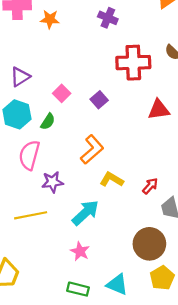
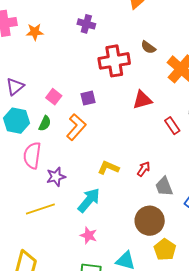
purple square: (99, 100) -> (88, 98), turned 35
orange L-shape: (92, 150) -> (76, 127), moved

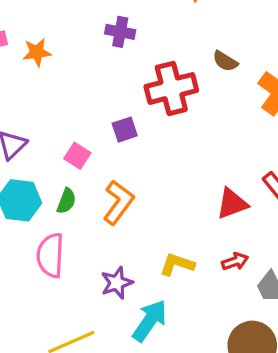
purple square: (88, 98) -> (125, 130), moved
red triangle: (142, 100) -> (232, 204), moved
red arrow: (144, 169) -> (235, 261), turned 42
purple star: (56, 177) -> (117, 283), moved

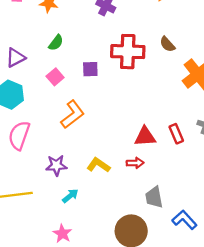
green semicircle: (66, 201) -> (56, 43), moved
red arrow: (235, 261) -> (135, 163), moved
cyan arrow: (150, 321) -> (70, 196), size x0.6

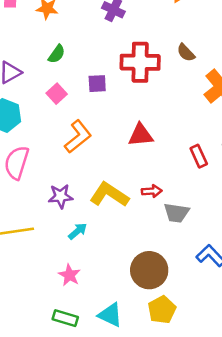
red triangle: (145, 137) -> (141, 135), moved
yellow L-shape: (98, 165) -> (109, 195), size x1.4
gray trapezoid: (154, 197) -> (177, 213), moved, turned -70

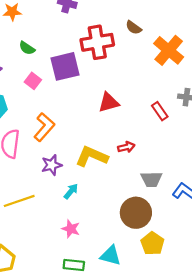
green semicircle: (57, 54) -> (27, 48), turned 98
purple square: (97, 84) -> (65, 66), size x1.8
orange L-shape: (78, 137) -> (44, 127), moved
gray trapezoid: (177, 213) -> (151, 179), moved

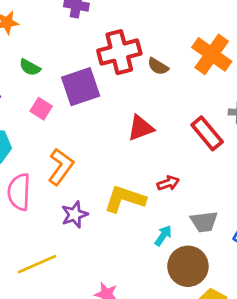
brown semicircle: (134, 28) -> (158, 66), moved
red rectangle: (160, 111) -> (207, 133), size x1.4
cyan arrow: (71, 191) -> (163, 236), moved

